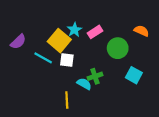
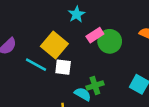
cyan star: (74, 30) -> (77, 14), moved
green circle: (118, 48) -> (110, 41), moved

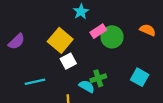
cyan line: (36, 65) -> (35, 82), moved, turned -42
white square: (63, 67) -> (68, 61), turned -35

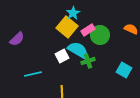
yellow square: (60, 40) -> (67, 27), moved
green cross: (98, 78) -> (88, 61), moved
cyan semicircle: (87, 86) -> (78, 50), moved, size x1.5

